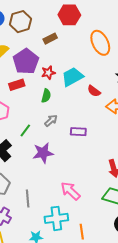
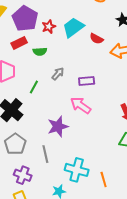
green semicircle: (46, 96) -> (40, 51), moved, turned 80
purple star: (43, 153) -> (58, 127), moved
pink arrow: (70, 191) -> (81, 105), moved
cyan cross: (56, 218) -> (77, 170), turned 30

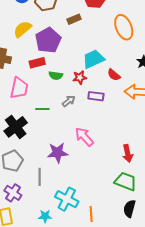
red star: (49, 27) -> (80, 77), moved
purple rectangle: (87, 81) -> (96, 96), moved
green line: (34, 87) -> (42, 109), turned 48

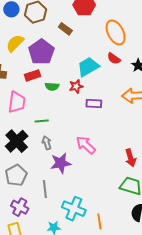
brown rectangle: (74, 19) -> (65, 29), turned 64
red semicircle: (114, 75) -> (114, 59), moved
gray arrow: (69, 101) -> (47, 143), moved, turned -64

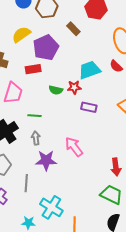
green semicircle: (52, 86) -> (56, 90), moved

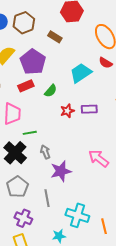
red star: (74, 87) -> (67, 111), moved
green semicircle: (56, 90) -> (51, 91), moved, turned -48
green line: (34, 116) -> (30, 133), moved
pink arrow: (74, 147) -> (99, 158), moved

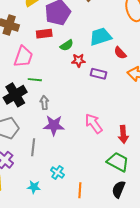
red semicircle: (106, 63) -> (120, 53), moved
red star: (67, 111) -> (78, 60), moved
cyan cross: (77, 215) -> (57, 172), size x0.6

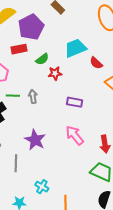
purple rectangle: (99, 74) -> (75, 102), moved
gray arrow: (44, 103) -> (33, 96), moved
purple star: (54, 125) -> (35, 140), turned 30

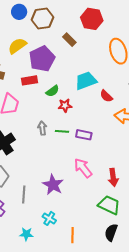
green line: (13, 96) -> (62, 131), moved
purple star: (35, 140) -> (53, 185), moved

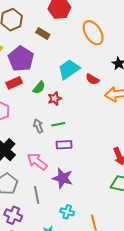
purple rectangle: (84, 135) -> (64, 145), moved
pink arrow: (83, 168) -> (37, 161), moved

